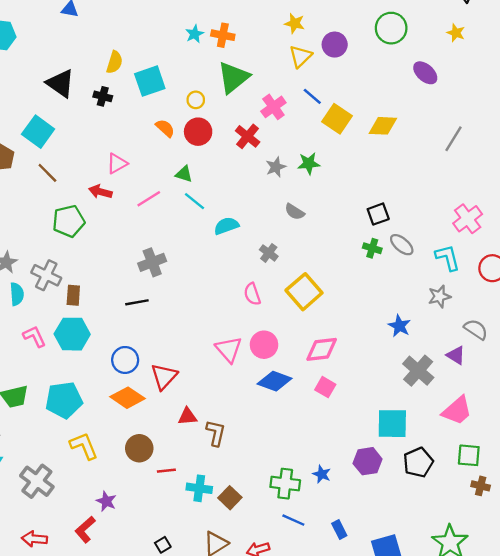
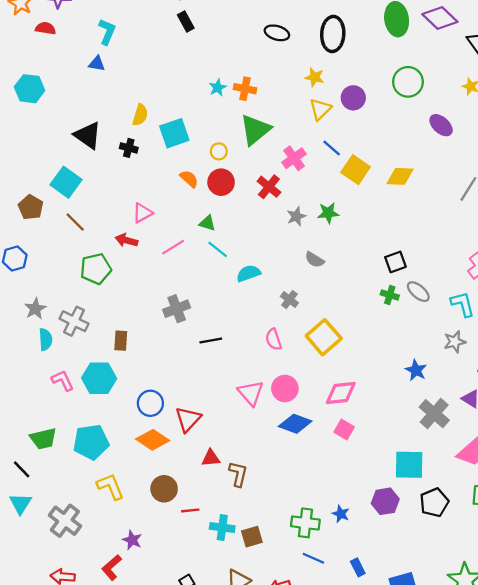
brown rectangle: (73, 295) -> (121, 341), moved
black line: (137, 302) -> (211, 341), moved
brown square: (230, 498) -> (252, 537), turned 30

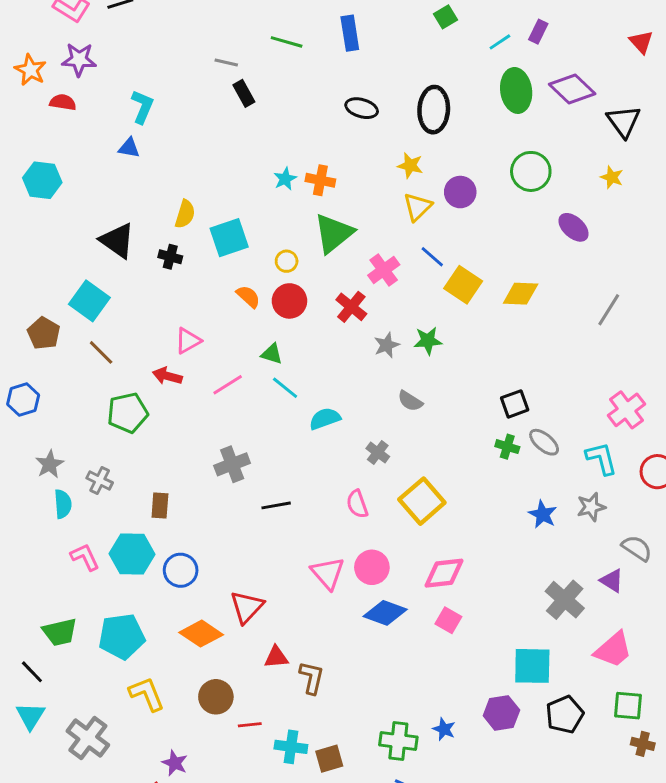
gray cross: (74, 321) -> (100, 480), size x0.7
blue star: (416, 370) -> (543, 514), moved
blue circle: (150, 403) -> (181, 570), moved

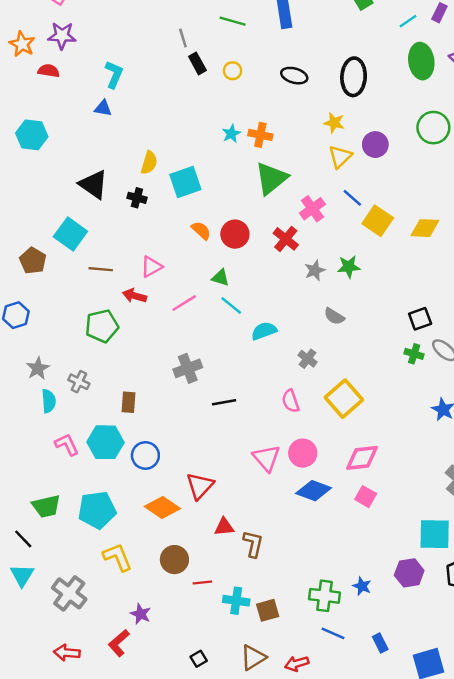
gray line: (226, 63) -> (183, 38), turned 60
yellow circle: (287, 261) -> (233, 71), moved
brown line: (101, 352) -> (101, 269), moved, turned -40

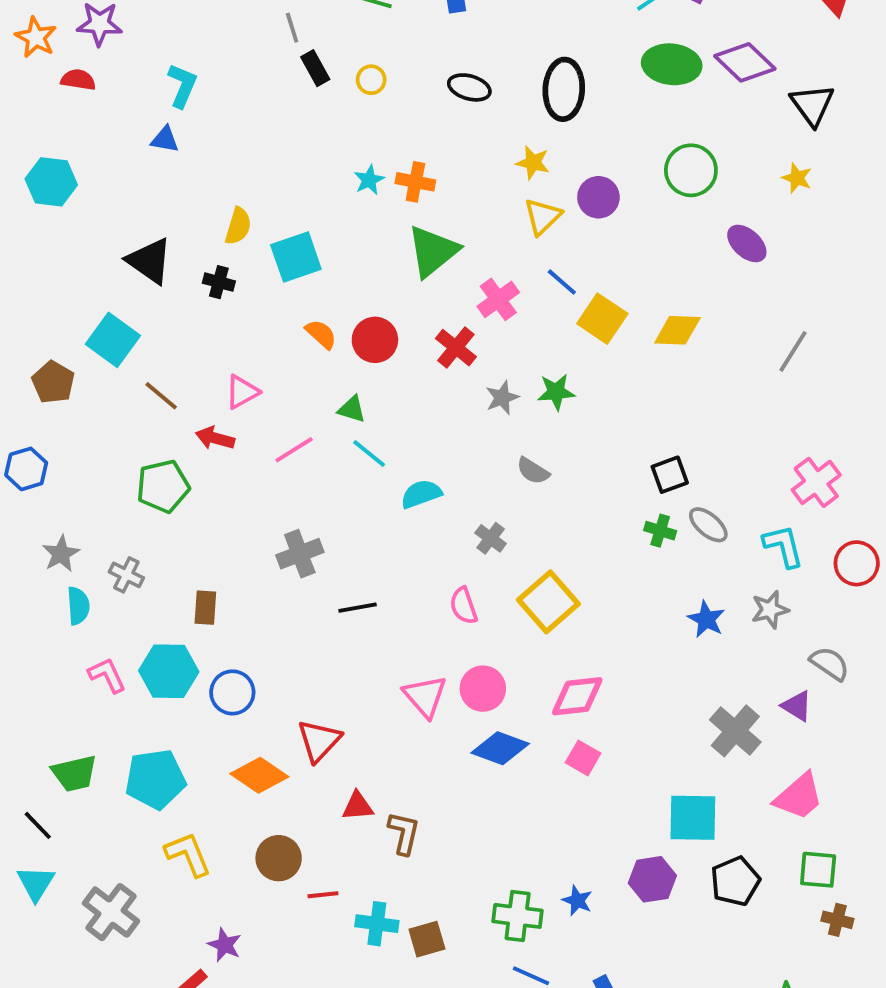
green ellipse: (421, 61) -> (672, 64), turned -76
brown line: (101, 269) -> (161, 396), turned 35

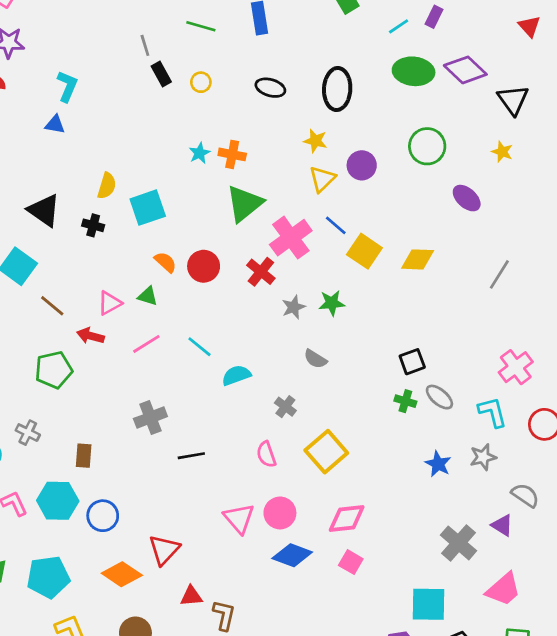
pink cross: (498, 299) -> (291, 238), size x1.4
green triangle: (352, 409) -> (148, 296), moved

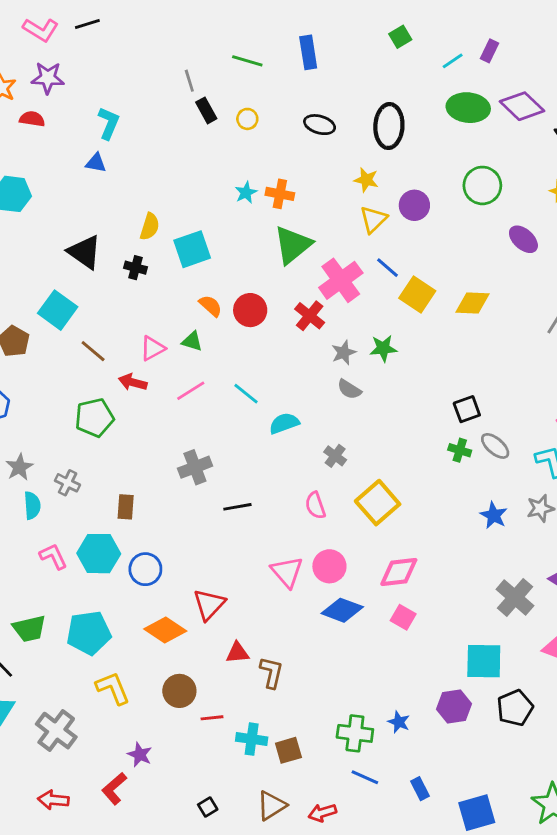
gray semicircle: (315, 359) -> (349, 389), moved

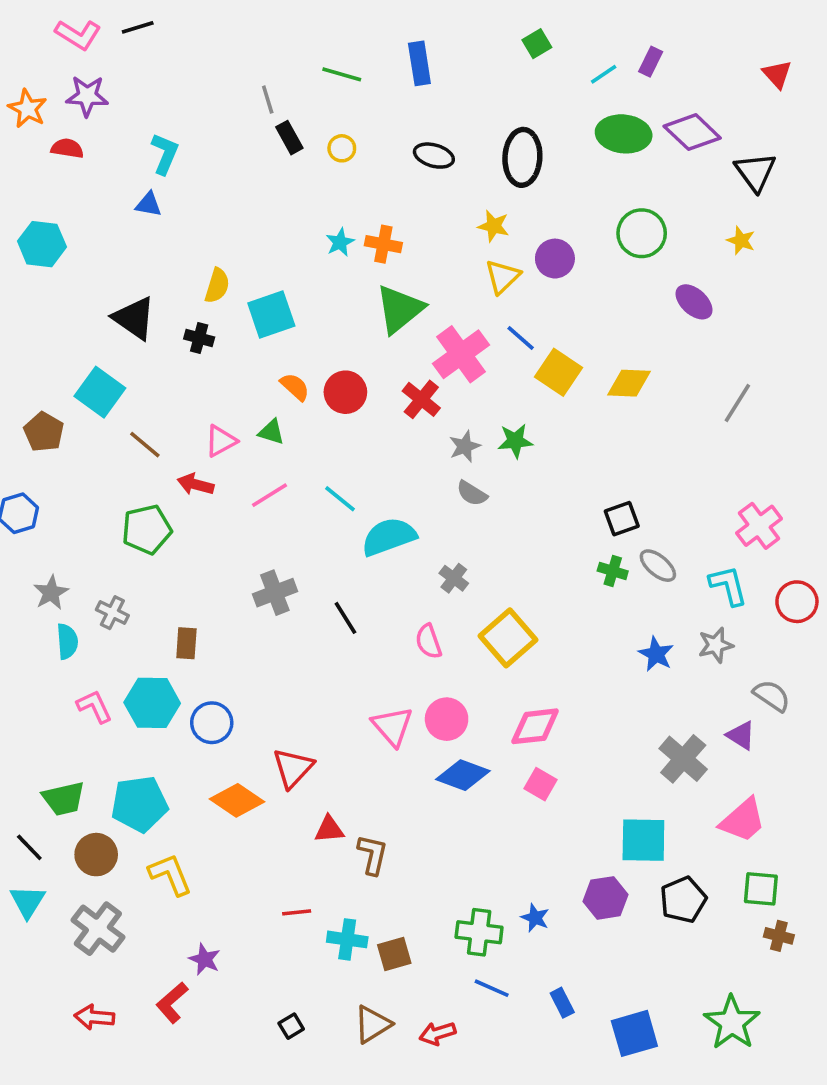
cyan semicircle: (284, 423) -> (389, 537), size x1.4
black line: (237, 507) -> (345, 618), moved, turned 68
brown circle: (179, 691) -> (96, 855), moved

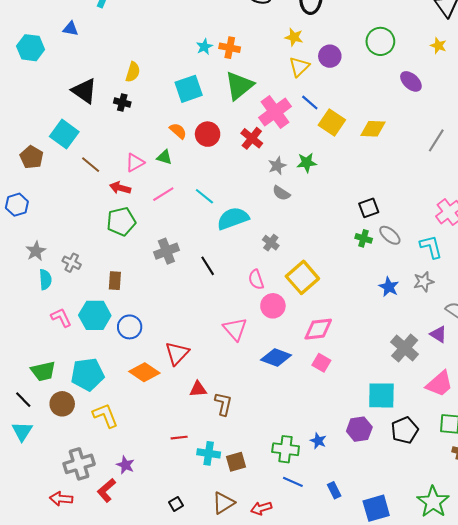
blue triangle: (149, 204) -> (71, 29), moved
cyan square: (271, 315) -> (189, 89), moved
green pentagon: (147, 529) -> (121, 222), moved
pink circle: (447, 719) -> (273, 306), moved
gray cross: (98, 929) -> (79, 464), moved, turned 36

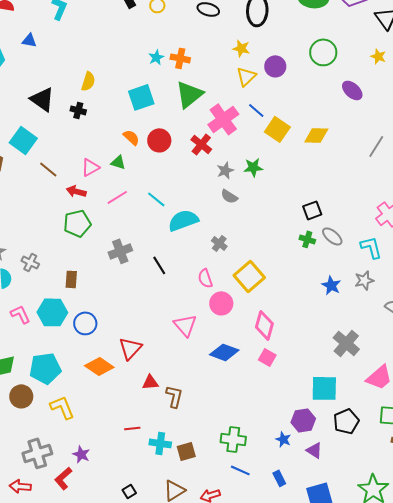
pink diamond: (318, 329) -> (264, 325), turned -68
purple triangle: (438, 334) -> (314, 450), moved
blue star: (318, 441) -> (283, 439), moved

